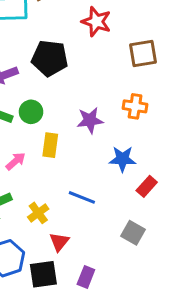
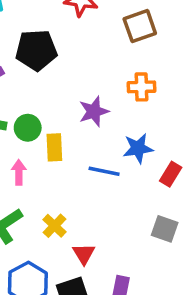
green circle: (31, 112) -> (28, 128), moved
pink arrow: (16, 161) -> (19, 172), turned -40
blue line: (82, 197) -> (104, 171), moved

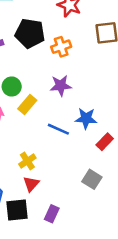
orange cross: (142, 87) -> (61, 47), moved, turned -30
yellow rectangle: (54, 147) -> (27, 105), turned 30
yellow cross: (55, 226) -> (27, 161), moved

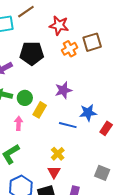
orange cross: (61, 47) -> (70, 49), moved
yellow cross: (27, 161) -> (58, 154), moved
gray square: (92, 179) -> (102, 173), moved

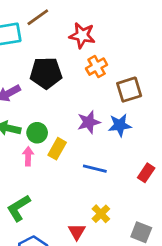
brown square: (92, 42) -> (129, 90), moved
blue star: (88, 113) -> (120, 125), moved
pink arrow: (19, 123) -> (28, 156), moved
yellow cross: (58, 154) -> (101, 214), moved

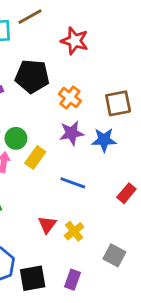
orange cross: (97, 67) -> (70, 97), moved, turned -30
red triangle: (77, 232) -> (47, 225), moved

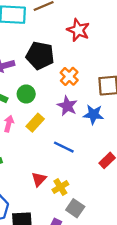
purple star: (72, 133) -> (67, 106), turned 30
green circle: (16, 138) -> (26, 94), moved
gray square: (114, 255) -> (75, 208), moved

